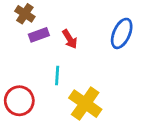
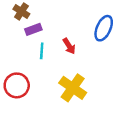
red arrow: (70, 39) -> (69, 46), moved
cyan line: (57, 76) -> (42, 51), moved

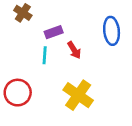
blue ellipse: (104, 28) -> (112, 31), turned -30
purple rectangle: (33, 29) -> (54, 32), moved

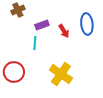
brown cross: (23, 13) -> (18, 10), turned 32
red arrow: (74, 50) -> (64, 31), moved

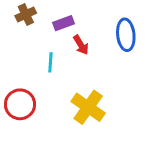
purple rectangle: (42, 25) -> (63, 23), moved
red arrow: (64, 31) -> (81, 45), moved

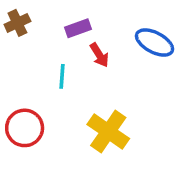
brown cross: (26, 14) -> (17, 23), moved
blue ellipse: (126, 35) -> (155, 42), turned -56

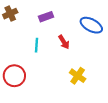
red arrow: (99, 55) -> (64, 42), moved
yellow cross: (108, 132) -> (78, 76), moved, size x0.7

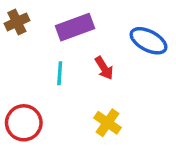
purple rectangle: (46, 17) -> (75, 27), size x1.5
yellow cross: (78, 76) -> (107, 123), moved

